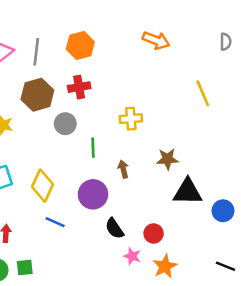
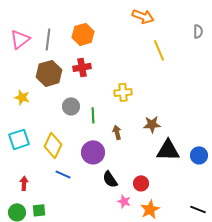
orange arrow: (156, 40) -> (143, 16), moved
yellow line: (203, 93) -> (159, 50), moved
gray circle: (65, 124) -> (71, 106), moved
blue circle: (223, 211) -> (199, 155), moved

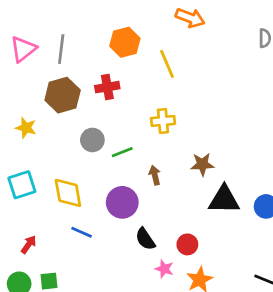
orange hexagon: (83, 34) -> (125, 42), moved
yellow line: (159, 50) -> (167, 64), moved
green line: (93, 115) -> (122, 152), turned 70
yellow diamond: (53, 145) -> (68, 193), turned -35
red arrow: (24, 183) -> (29, 244), turned 32

